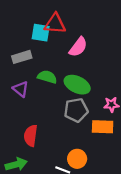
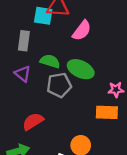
gray rectangle: (22, 57) -> (24, 41), turned -66
gray pentagon: (76, 110) -> (59, 85), moved
red semicircle: (31, 136) -> (33, 121), turned 50

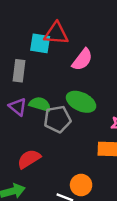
green semicircle: (50, 61) -> (40, 104), moved

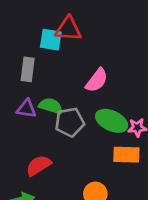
pink semicircle: (82, 60) -> (97, 80), moved
green ellipse: (81, 102) -> (112, 121), moved
purple triangle: (18, 107) -> (26, 109), turned -30

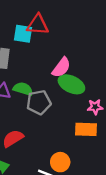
green ellipse: (112, 121) -> (71, 84), moved

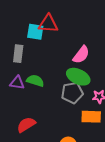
pink semicircle: (61, 67) -> (81, 55), moved
gray pentagon: (39, 102) -> (72, 93), moved

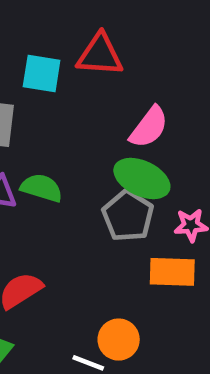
red triangle: (48, 24) -> (100, 55), moved
gray pentagon: (72, 93) -> (128, 216), turned -30

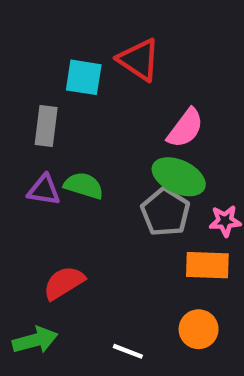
red triangle: (100, 55) -> (139, 60), turned 30
orange circle: (119, 340) -> (199, 329), moved

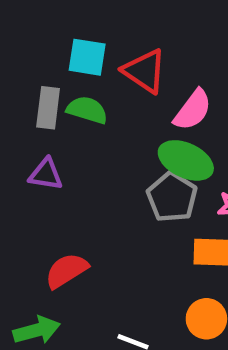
red triangle: (139, 60) -> (144, 71), moved
green semicircle: (84, 186) -> (87, 110), moved

